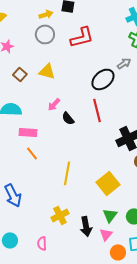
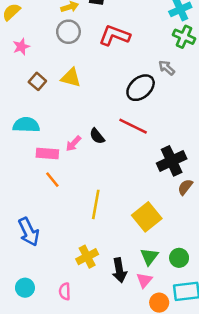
red L-shape: (82, 37) -> (114, 35), turned -145
gray arrow: (124, 63) -> (167, 68), turned -104
pink arrow: (54, 104) -> (73, 144), moved
red line: (97, 110) -> (133, 126), turned -50

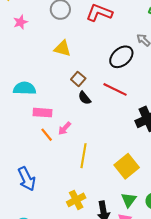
brown square: (37, 81) -> (78, 79), moved
pink arrow: (73, 144) -> (65, 128), moved

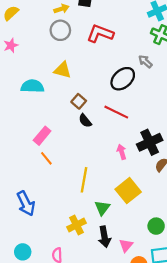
pink star: (20, 22) -> (11, 45), moved
cyan semicircle: (25, 88) -> (32, 86), moved
pink rectangle: (42, 113) -> (42, 136), turned -54
pink arrow: (65, 128) -> (122, 152), moved, turned 120
green triangle: (129, 200) -> (102, 208), moved

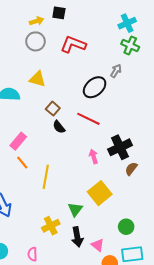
gray arrow: (145, 62) -> (116, 71), turned 80
yellow line: (84, 180) -> (46, 177), moved
pink triangle: (126, 245) -> (98, 245), turned -32

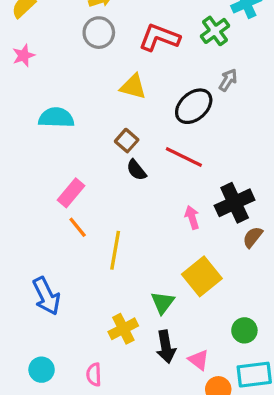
green cross: (130, 45) -> (215, 31), moved, turned 30
yellow triangle: (38, 79) -> (133, 87), moved

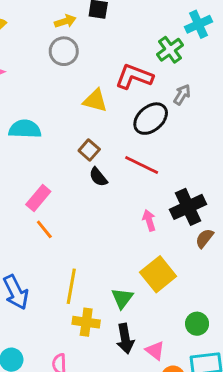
red L-shape: (159, 37) -> (134, 77), moved
yellow line: (115, 250) -> (71, 286), moved
yellow cross: (123, 329) -> (86, 322), turned 35

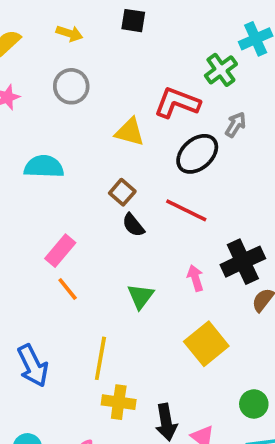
yellow arrow: (65, 21) -> (69, 33), moved, turned 36
gray circle: (64, 51) -> (71, 86), moved
green triangle: (122, 298) -> (141, 296), moved

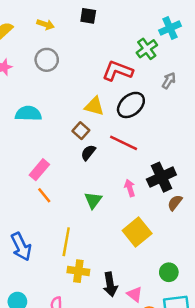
gray arrow: (236, 125) -> (169, 81), moved
yellow triangle: (130, 132) -> (94, 106), moved
black semicircle: (133, 225) -> (88, 153), turned 77

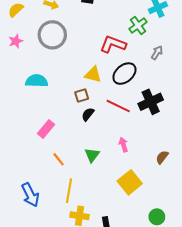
gray circle: (47, 60) -> (52, 35), size x1.4
brown square: (81, 131) -> (82, 96), turned 32
black cross: (161, 177) -> (151, 102), moved
orange line: (44, 195) -> (59, 159), moved

